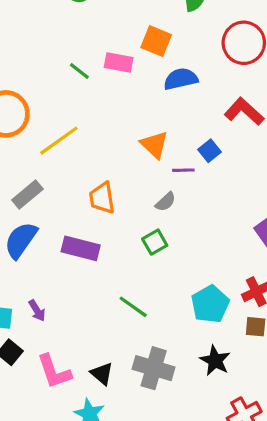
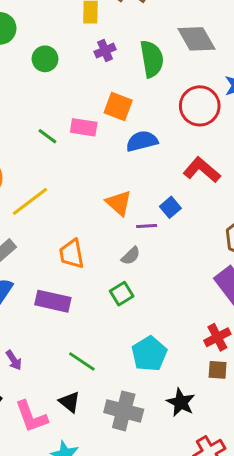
cyan pentagon: (210, 304) -> (149, 354), moved
green line: (133, 307) -> (82, 361), moved
black triangle: (102, 374) -> (70, 402), moved

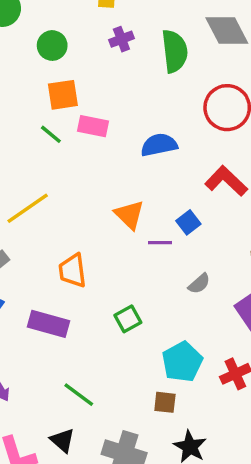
orange square: (118, 106) -> (63, 95), moved, turned -32
gray semicircle: (131, 256) -> (199, 284), moved
cyan pentagon: (149, 354) -> (182, 362), moved
brown square: (218, 370) -> (165, 402), moved

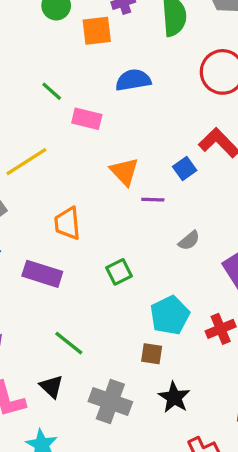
orange square: (63, 95) -> (97, 31), moved
pink rectangle: (93, 126) -> (87, 119), moved
blue semicircle: (159, 145) -> (133, 80), moved
blue square: (188, 222) -> (185, 168), moved

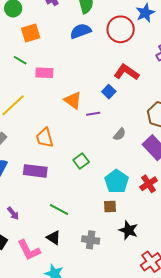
orange square: (97, 31) -> (31, 33), moved
blue semicircle: (133, 80) -> (81, 31), moved
gray cross: (110, 402) -> (91, 240), size x0.7

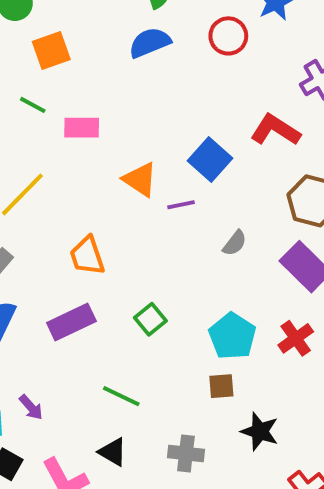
red circle: (121, 29) -> (228, 36), size x0.7
red L-shape: (126, 72) -> (275, 130), moved
blue square: (109, 92) -> (210, 160), size x1.5
green square: (81, 161) -> (150, 319), moved
purple rectangle: (35, 171) -> (71, 322), turned -30

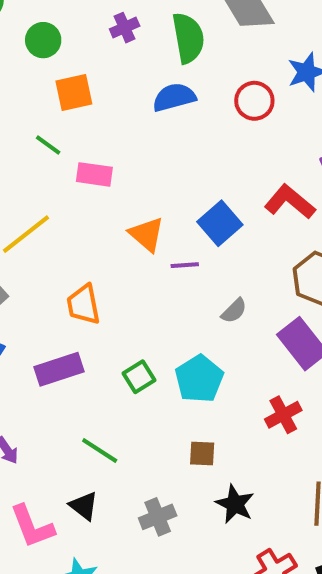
cyan pentagon: (232, 336) -> (199, 379), moved
gray cross: (186, 454) -> (158, 517), turned -36

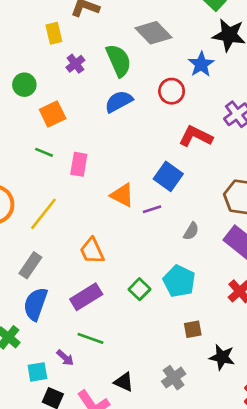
pink rectangle: (94, 174) -> (79, 164), turned -75
red L-shape: (290, 202) -> (196, 136), moved
green line: (100, 451) -> (90, 338), moved

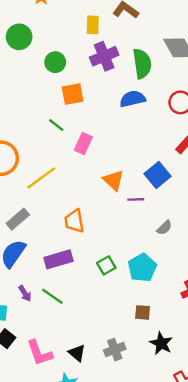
purple cross: (75, 64) -> (104, 56), size x1.6
purple arrow: (65, 358) -> (25, 293), moved
black triangle: (124, 382) -> (77, 353), moved

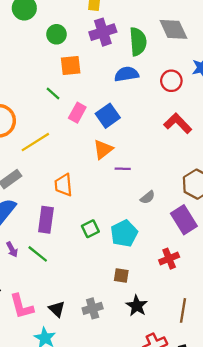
blue square: (157, 175) -> (108, 116), moved
orange triangle: (113, 180) -> (103, 149), turned 35
purple rectangle: (58, 259) -> (46, 220), turned -70

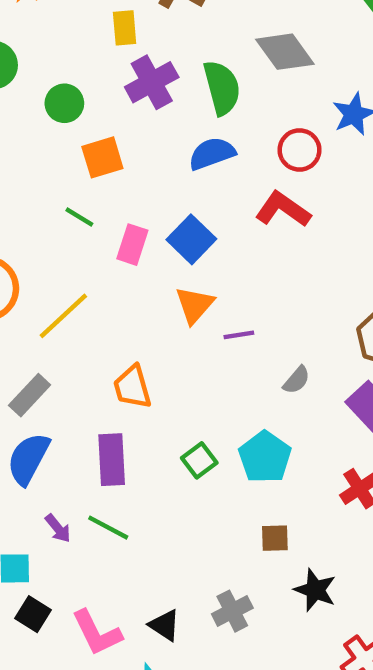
red L-shape: (178, 123) -> (283, 209), moved

